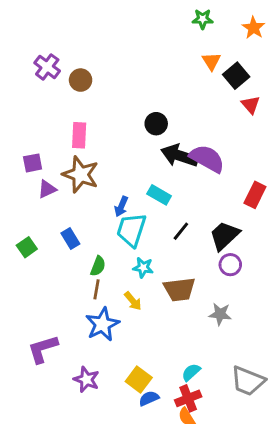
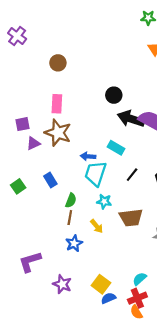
purple cross: (47, 67) -> (17, 36), moved
blue arrow: (121, 207) -> (88, 156), turned 72
blue star: (102, 324) -> (74, 243), size x0.7

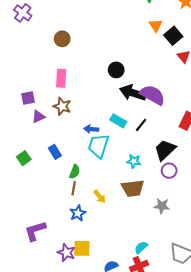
brown star: (58, 133) -> (62, 106), size x0.7
black line: (132, 175) -> (141, 125), moved
cyan star: (104, 201) -> (134, 161), moved
yellow square: (101, 284) -> (82, 248), moved, turned -36

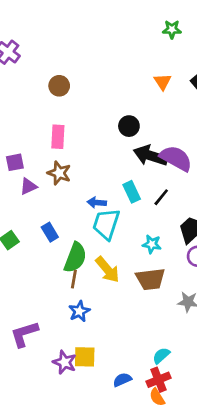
orange triangle: (156, 25) -> (163, 82), moved
cyan rectangle: (118, 121) -> (132, 192), turned 35
green semicircle: (75, 172) -> (75, 258), size x1.6
yellow arrow: (100, 197) -> (107, 270), moved, size x1.5

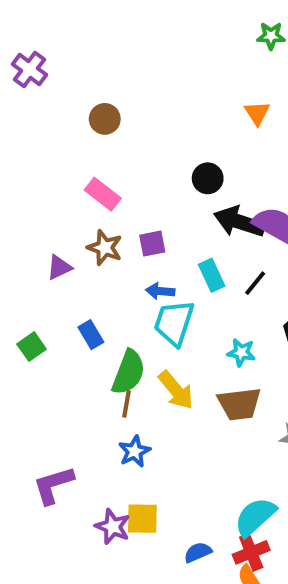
pink rectangle: (58, 137) -> (103, 194), turned -55
purple square: (15, 162) -> (152, 244), moved
cyan semicircle: (161, 356) -> (255, 517), size x1.6

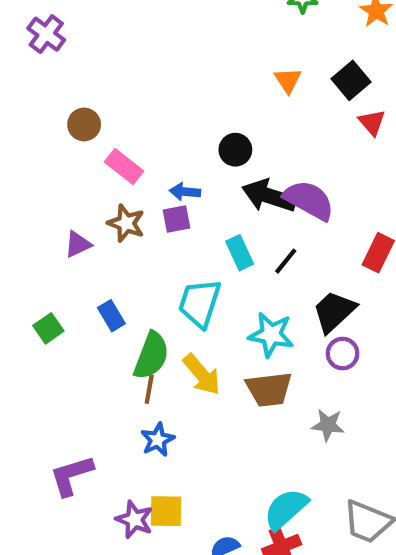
brown circle: (105, 119) -> (84, 124), moved
blue arrow: (160, 291) -> (185, 192), moved
cyan star: (241, 352) -> (271, 335), size x1.5

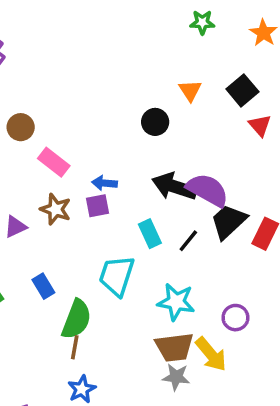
black circle: (235, 150) -> (155, 122), moved
black trapezoid: (334, 312) -> (228, 221), moved
yellow arrow: (202, 375) -> (211, 354), moved
gray star: (328, 425) -> (176, 377), moved

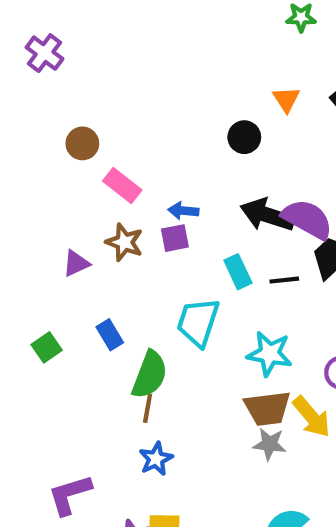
black line: (188, 241) -> (284, 280), turned 45

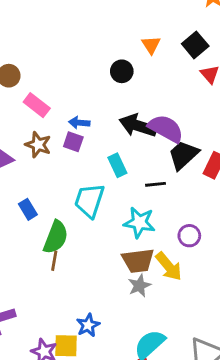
purple square: (175, 238) -> (73, 142), turned 30
black line: (284, 280) -> (156, 184), moved
gray star: (269, 444) -> (139, 286), turned -30
blue star: (156, 459) -> (88, 325), moved

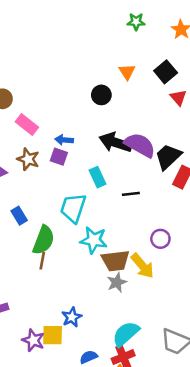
black trapezoid: (183, 155) -> (168, 157), moved
cyan star: (139, 222) -> (94, 240), moved

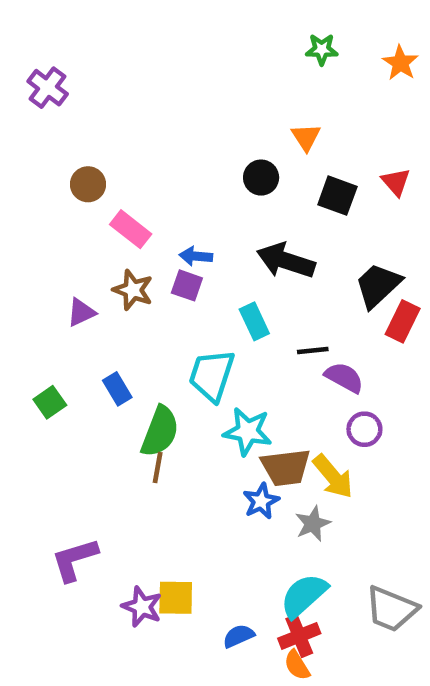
black square: (166, 72) -> (337, 196), moved, turned -30
purple semicircle: (140, 145) -> (344, 378), moved, size x0.7
gray star: (117, 282) -> (313, 524), moved
blue star: (72, 317) -> (261, 501), moved

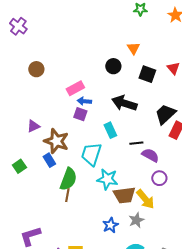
pink rectangle: (131, 229) -> (75, 88), moved, turned -66
brown star: (133, 290) -> (56, 141), moved, size x1.4
blue star: (261, 501) -> (110, 225), moved

